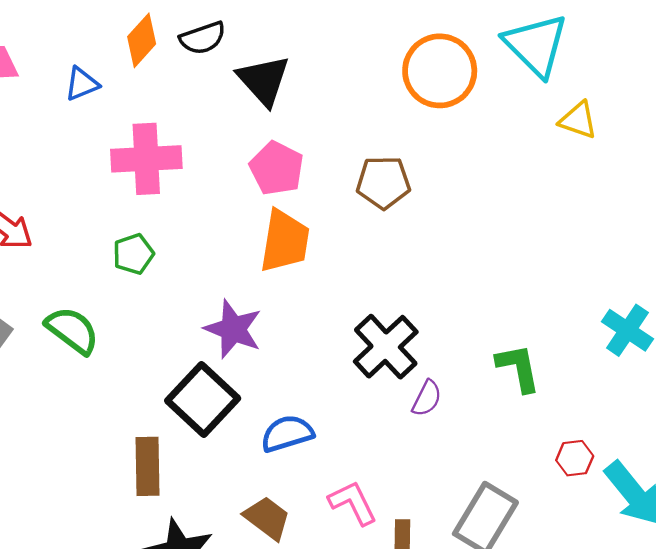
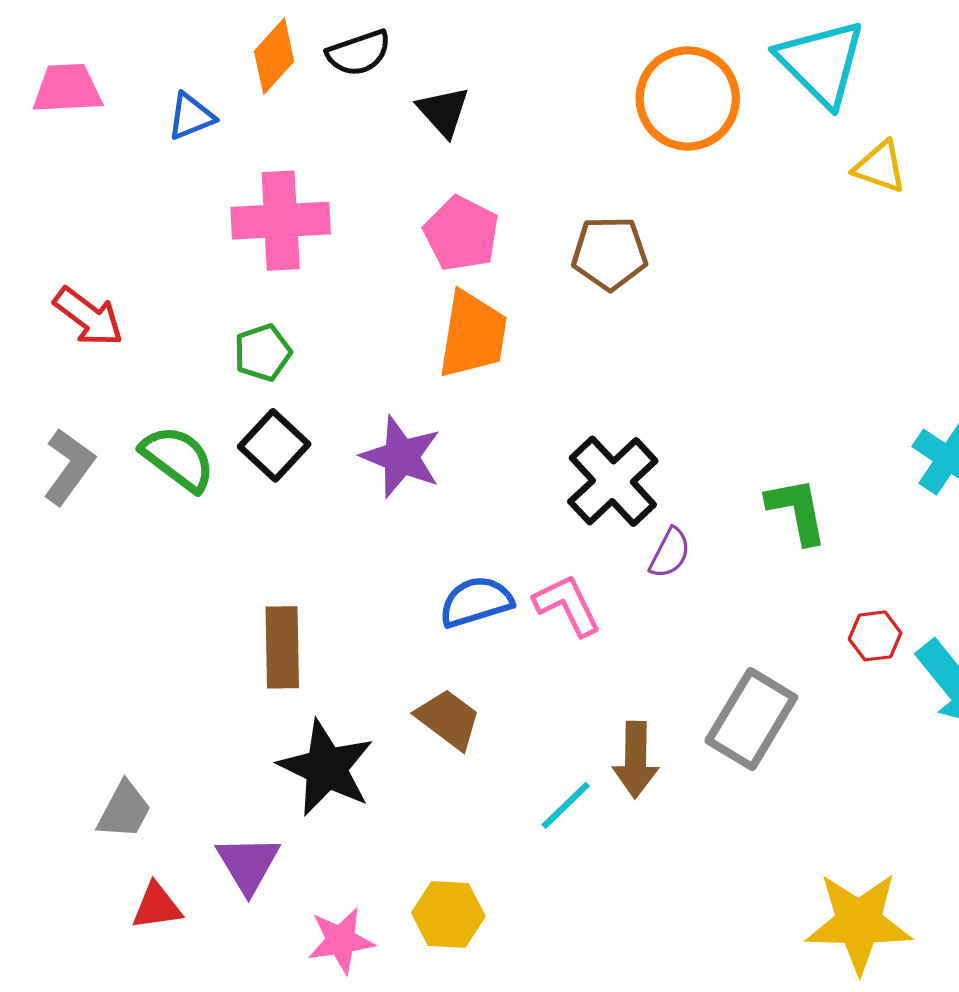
black triangle: (264, 80) -> (443, 112), size x0.7
black square: (203, 399) -> (274, 445), moved, size x0.7
pink L-shape: (353, 503) -> (567, 605), moved

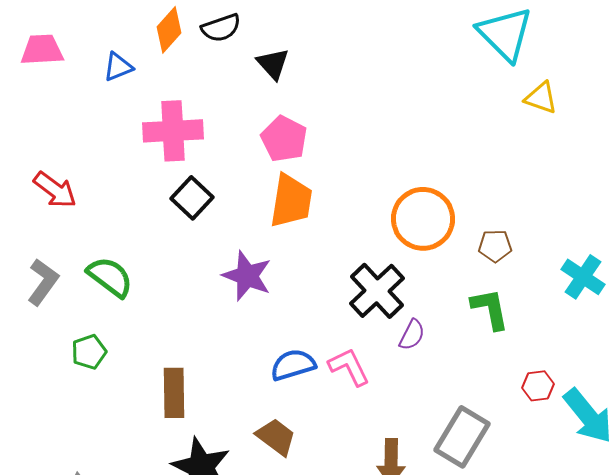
orange circle: (688, 98) -> (423, 219), moved
brown pentagon: (610, 253) -> (495, 246), moved, size x0.7
green pentagon: (263, 353) -> (89, 352), moved
black square: (274, 445) -> (192, 198), moved

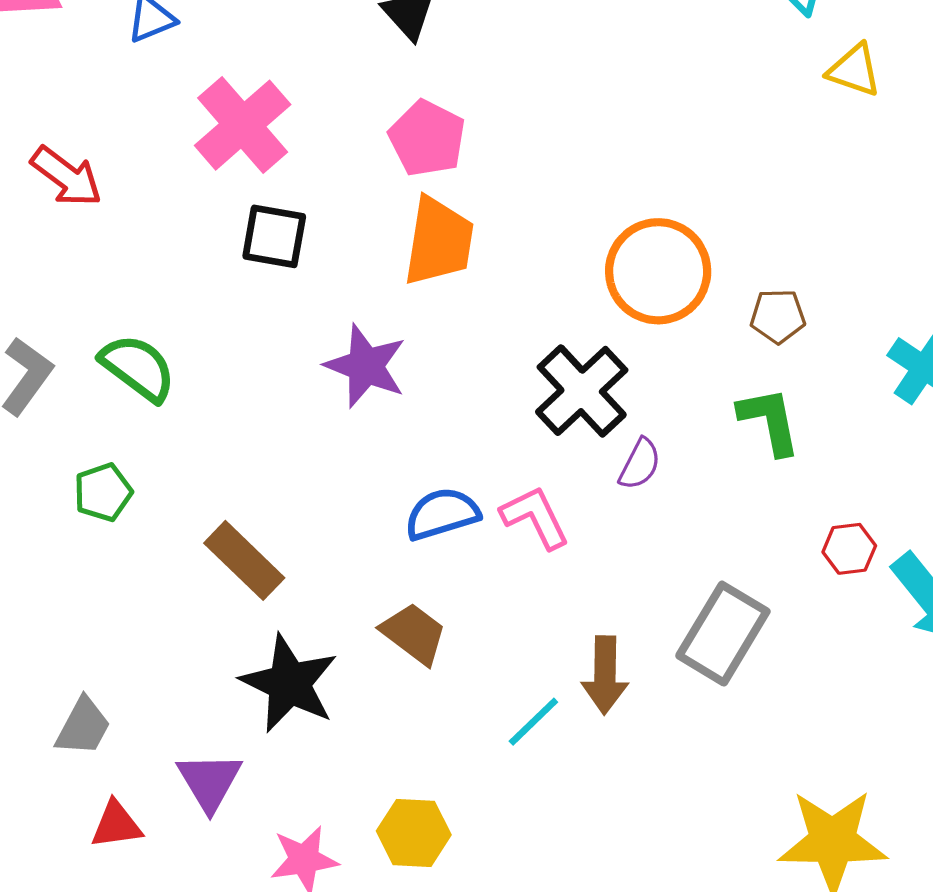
pink cross: (173, 131) -> (243, 125), turned -38
red arrow: (55, 190) -> (66, 177), moved
black square: (192, 198) -> (274, 236), turned -33
brown rectangle: (174, 393) -> (244, 560), turned -45

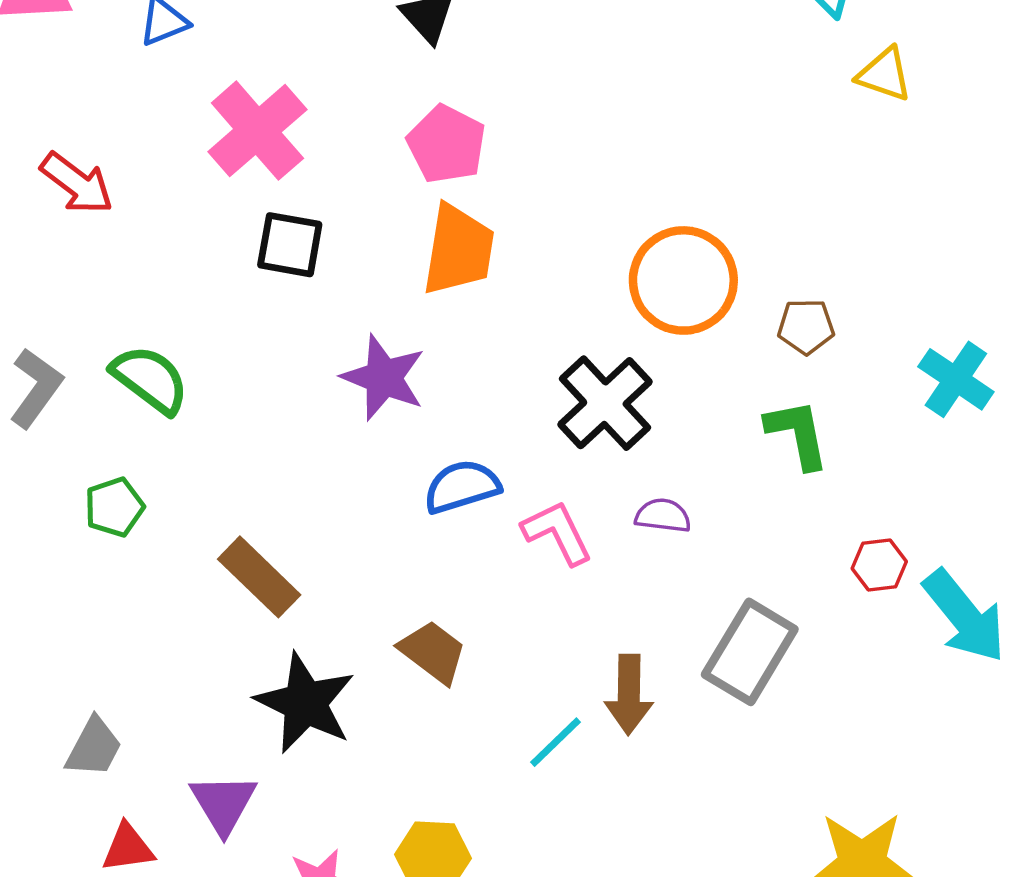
purple semicircle: (640, 464) -> (663, 516), moved, turned -110
blue semicircle: (442, 514) -> (462, 487), moved

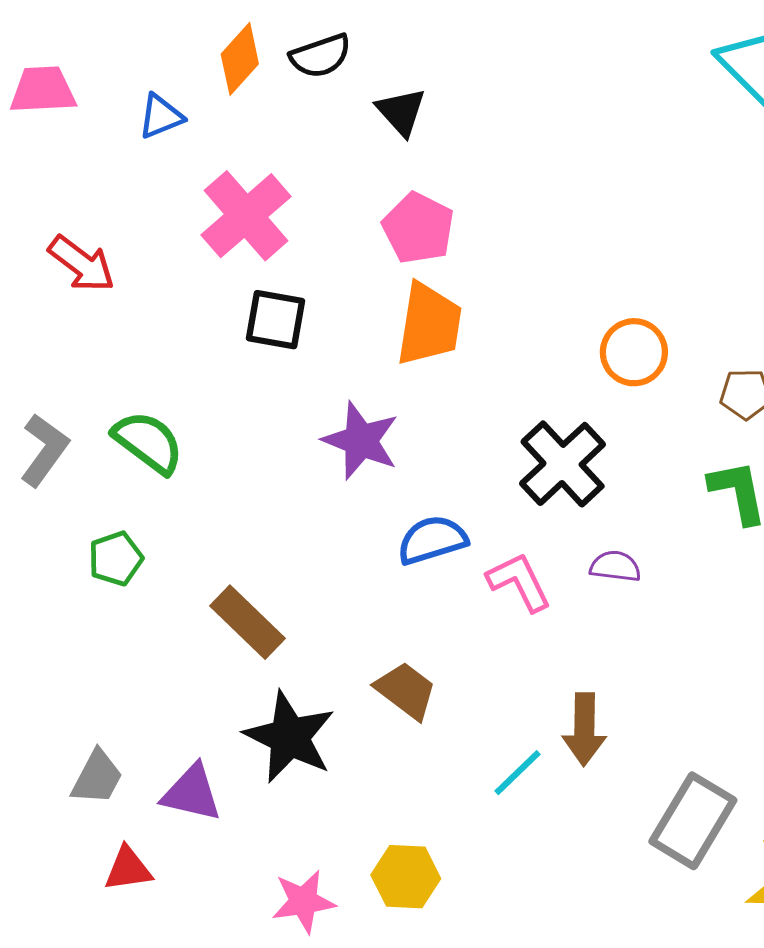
orange circle: (683, 280) -> (634, 352), size x0.7
gray rectangle: (750, 652) -> (693, 821), moved
purple triangle: (223, 804) -> (192, 793), moved, turned -46

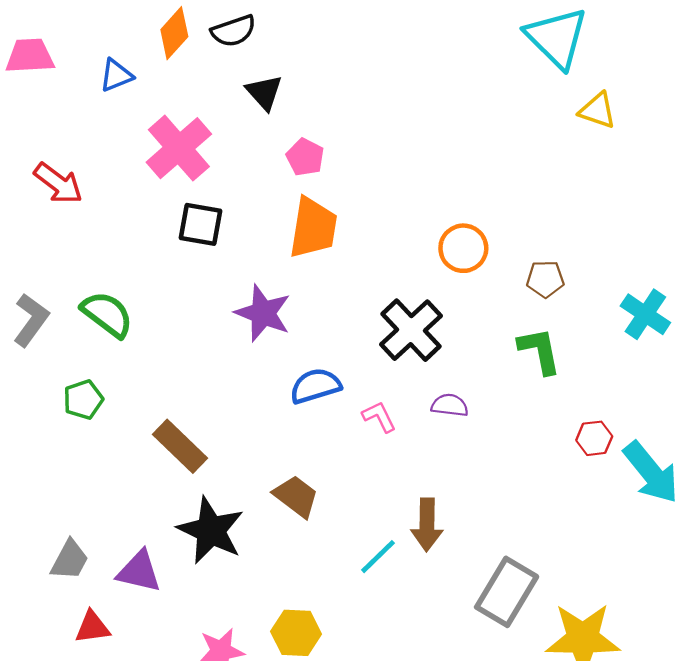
black triangle: (401, 112) -> (264, 92), moved
pink pentagon: (418, 228) -> (305, 157), size x0.7
pink L-shape: (519, 582) -> (379, 417), size x0.7

